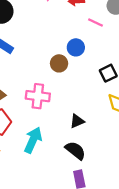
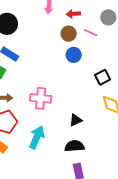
brown circle: (59, 63) -> (69, 34), moved
black semicircle: (75, 150) -> (74, 146), turned -42

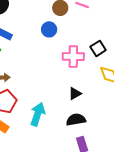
blue circle: (74, 55) -> (49, 29), moved
pink cross: (41, 98) -> (73, 57), moved

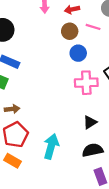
blue circle: (49, 29) -> (78, 53), moved

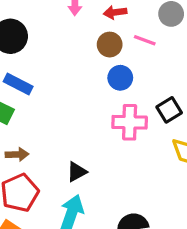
black triangle: (90, 122) -> (77, 172), moved

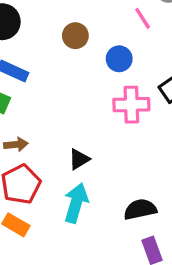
pink line: (145, 40) -> (143, 18), turned 40
brown circle: (110, 45) -> (75, 36), moved

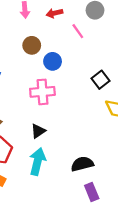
blue circle: (119, 59) -> (53, 61), moved
pink cross: (131, 105) -> (42, 92), moved

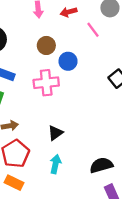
pink cross: (42, 92) -> (46, 83), moved
cyan arrow: (37, 162) -> (55, 164), size x0.7

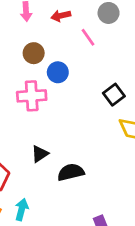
cyan arrow: (55, 164) -> (22, 209), moved
black semicircle: (101, 165) -> (71, 172), moved

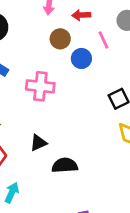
brown circle: (34, 53) -> (60, 39), moved
blue circle: (58, 72) -> (81, 58), moved

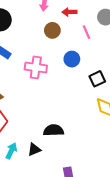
blue circle: (81, 58) -> (72, 59), moved
black triangle: (38, 143) -> (34, 150), moved

